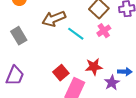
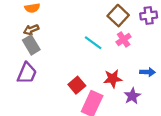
brown arrow: (54, 19) -> (31, 30), moved, size x0.6
blue arrow: (125, 72) -> (147, 72), moved
purple trapezoid: (15, 76) -> (27, 73), moved

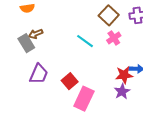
brown arrow: (31, 30) -> (36, 34), moved
purple trapezoid: (27, 73) -> (39, 74), moved
red star: (113, 79) -> (124, 75), moved

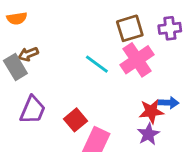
brown square: (109, 15) -> (130, 28), turned 30
pink cross: (114, 38) -> (137, 60), size x1.6

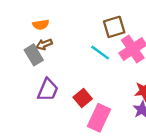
orange semicircle: (17, 18) -> (41, 25), moved
brown square: (130, 28) -> (114, 27), moved

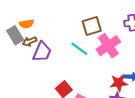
gray rectangle: (34, 55) -> (15, 35), moved
purple trapezoid: (48, 90) -> (42, 52), moved

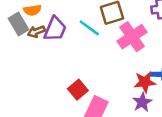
cyan line: (79, 49) -> (89, 28), moved
purple trapezoid: (42, 52) -> (55, 29), moved

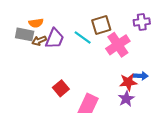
gray rectangle: (19, 24) -> (25, 34), turned -48
red square: (78, 90) -> (61, 88), moved

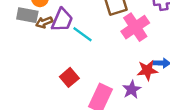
cyan line: (83, 38) -> (82, 34), moved
purple star: (126, 99) -> (132, 89), moved

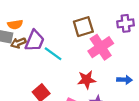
red star: (147, 70) -> (87, 80), moved

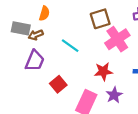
orange semicircle: (15, 24) -> (44, 13), moved, turned -64
purple trapezoid: (35, 41) -> (35, 61), moved

